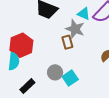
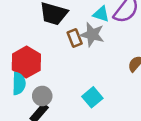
brown rectangle: (67, 42) -> (75, 38), moved
gray circle: (55, 72) -> (42, 96), moved

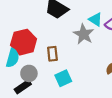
brown rectangle: (75, 38) -> (52, 54), moved
cyan square: (92, 97) -> (63, 78), moved

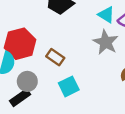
gray star: (84, 34) -> (106, 42), moved
brown rectangle: (52, 54) -> (55, 57), turned -48

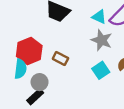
cyan square: (69, 86) -> (101, 70), moved

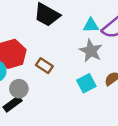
cyan triangle: (99, 17) -> (91, 25), turned -32

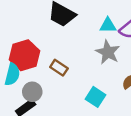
cyan square: (86, 83) -> (96, 97), moved, turned -30

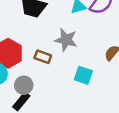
gray star: (108, 52) -> (66, 40), moved

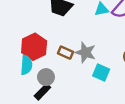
gray star: (66, 40) -> (85, 52), moved

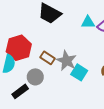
cyan square: (101, 72) -> (79, 72), moved
gray circle: (46, 77) -> (35, 77), moved

